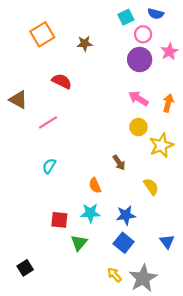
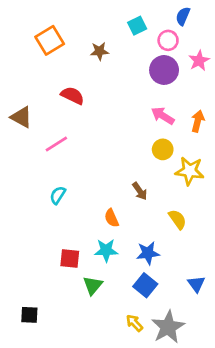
blue semicircle: (156, 14) -> (183, 16), turned 98
cyan square: (126, 17) -> (137, 26), moved
yellow star: (161, 145) -> (190, 171), turned 30
black square: (25, 268) -> (29, 315), turned 35

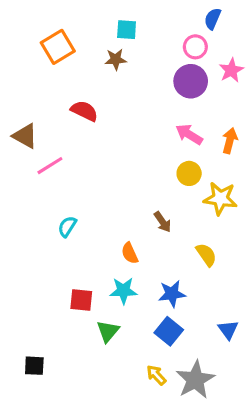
cyan square: (137, 26) -> (127, 30), moved, turned 30
pink line: (56, 144) -> (50, 166), moved

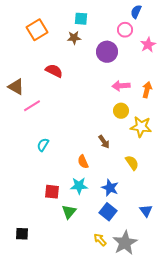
purple circle: (191, 81) -> (107, 52), moved
pink arrow: (189, 134) -> (121, 86), turned -36
blue star: (172, 294) -> (110, 188), turned 30

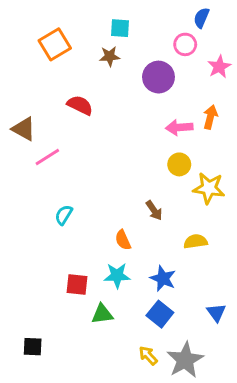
orange arrow: (147, 90) -> (210, 117), moved
yellow semicircle: (132, 163) -> (196, 241), turned -63
green triangle: (69, 212) -> (102, 314), turned 42

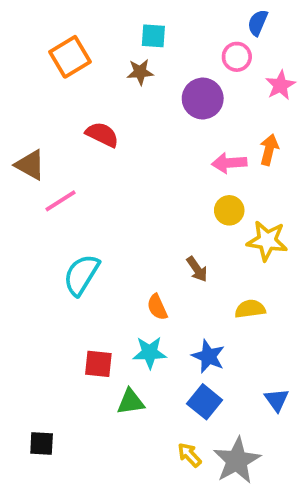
cyan semicircle: (64, 215) -> (81, 275), size x1.6

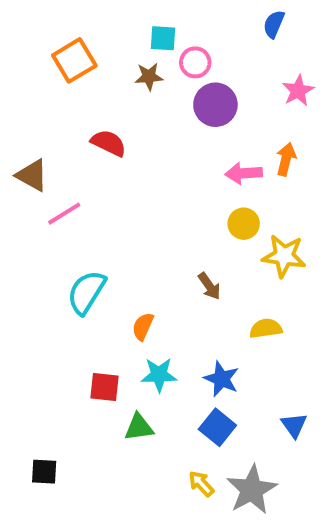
pink circle: (237, 57) -> (195, 62), moved
orange semicircle: (157, 307) -> (143, 326), moved, turned 48

